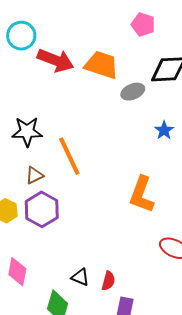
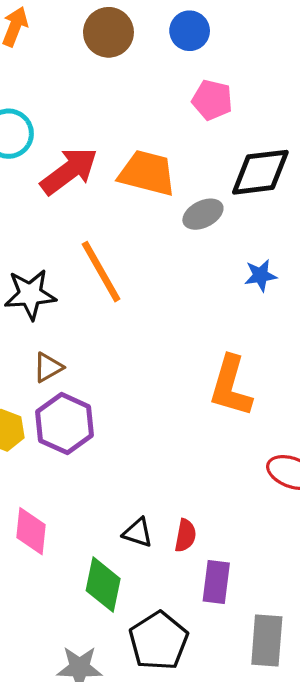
red arrow: (55, 60) -> (69, 171), turned -54
blue star: (164, 130) -> (260, 275), turned 30
orange line: (69, 156) -> (101, 272), moved

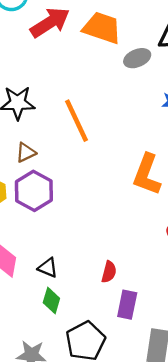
orange line: (101, 272) -> (76, 121), moved
black triangle: (138, 533) -> (48, 268), moved
green diamond: (103, 585) -> (51, 300), size x0.7

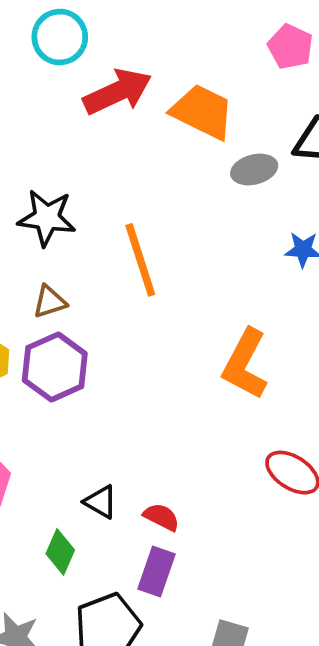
black triangle: (48, 268) -> (101, 502), moved
red semicircle: (109, 272) -> (161, 517), turned -85
purple rectangle: (127, 305) -> (157, 572), moved

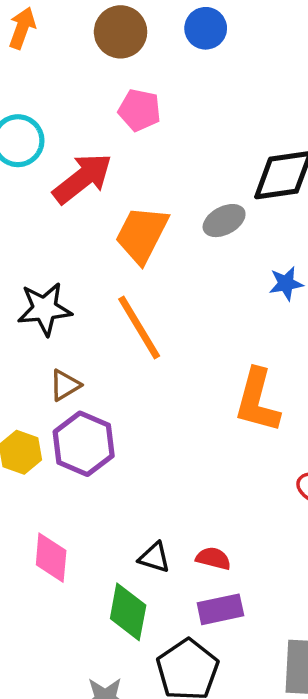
pink pentagon: (290, 47) -> (139, 110), moved
orange trapezoid: (202, 112) -> (142, 235), moved, turned -76
green diamond: (60, 552) -> (128, 612), size x1.4
purple rectangle: (157, 572) -> (220, 609), turned 72

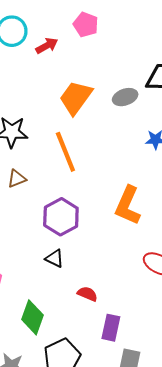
red arrow: (82, 178) -> (47, 46), moved, size x0.6
purple hexagon: (84, 444) -> (61, 217), moved
black triangle: (154, 557) -> (55, 258), moved
purple rectangle: (220, 609) -> (111, 328), moved, turned -75

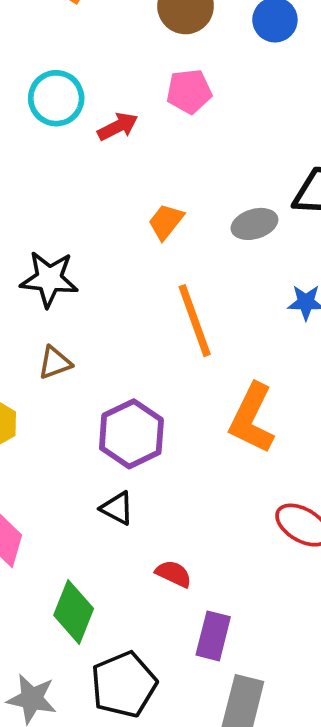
pink pentagon: (86, 25) -> (189, 91), turned -30
orange trapezoid: (76, 98) -> (166, 222), size x0.6
orange line: (65, 152) -> (195, 321), moved

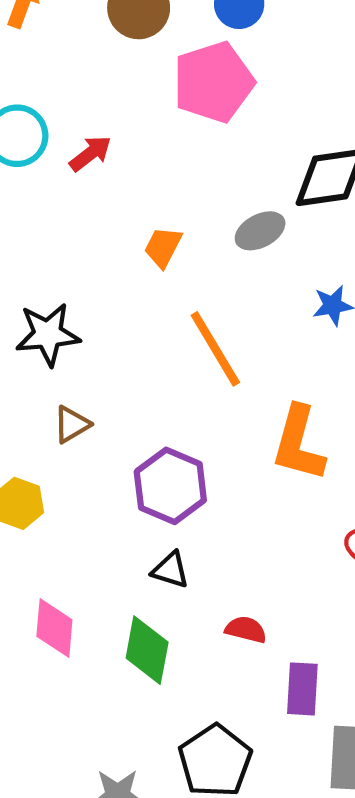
pink pentagon: (189, 91) -> (213, 82), moved, size x1.6
green diamond: (74, 612) -> (147, 650), moved

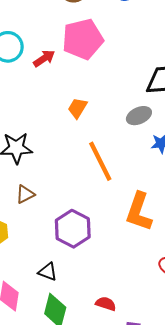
pink pentagon: (213, 82) -> (83, 39), moved
gray ellipse: (260, 231) -> (139, 116), moved
black triangle: (170, 570) -> (48, 272), moved

